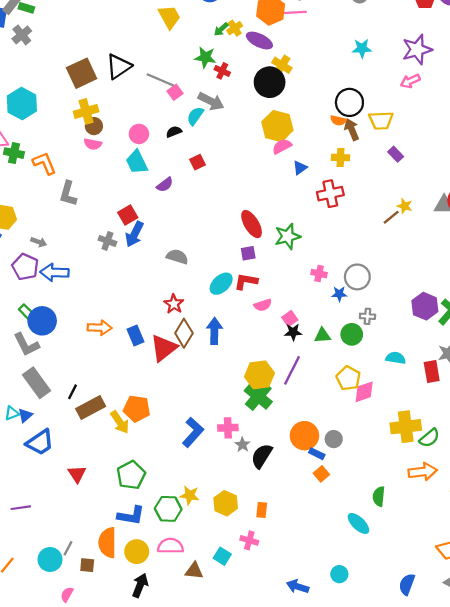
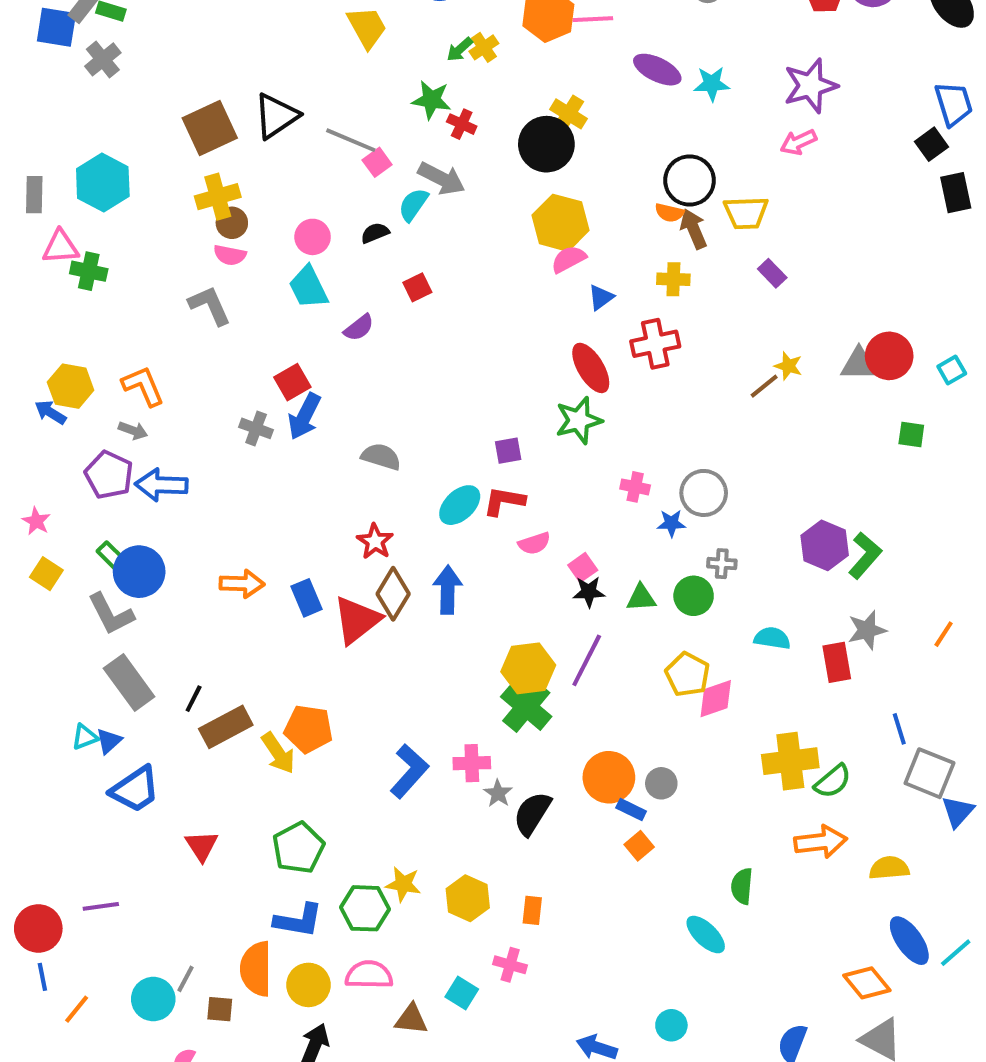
purple ellipse: (259, 41) -> (657, 70), moved
orange L-shape: (44, 163) -> (143, 386), moved
gray L-shape: (68, 194) -> (210, 305), moved, turned 140
red ellipse: (252, 224) -> (591, 368), moved

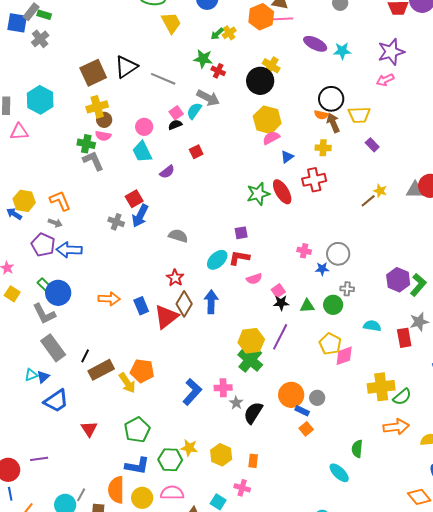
pink square: (377, 162) -> (176, 113), moved
green cross: (89, 271) -> (86, 144), moved
green star: (579, 420) -> (258, 194), moved

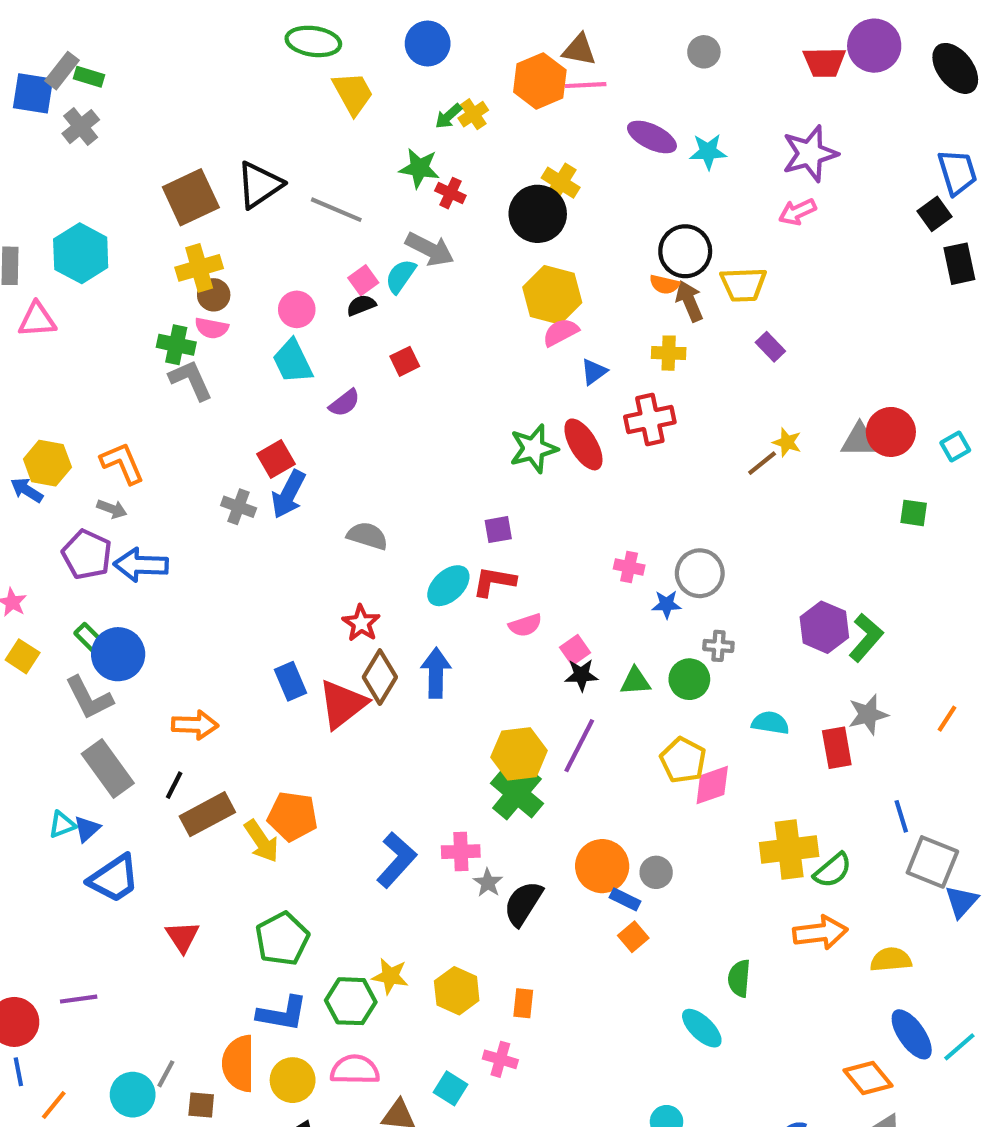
orange arrow: (109, 299) -> (195, 725), moved

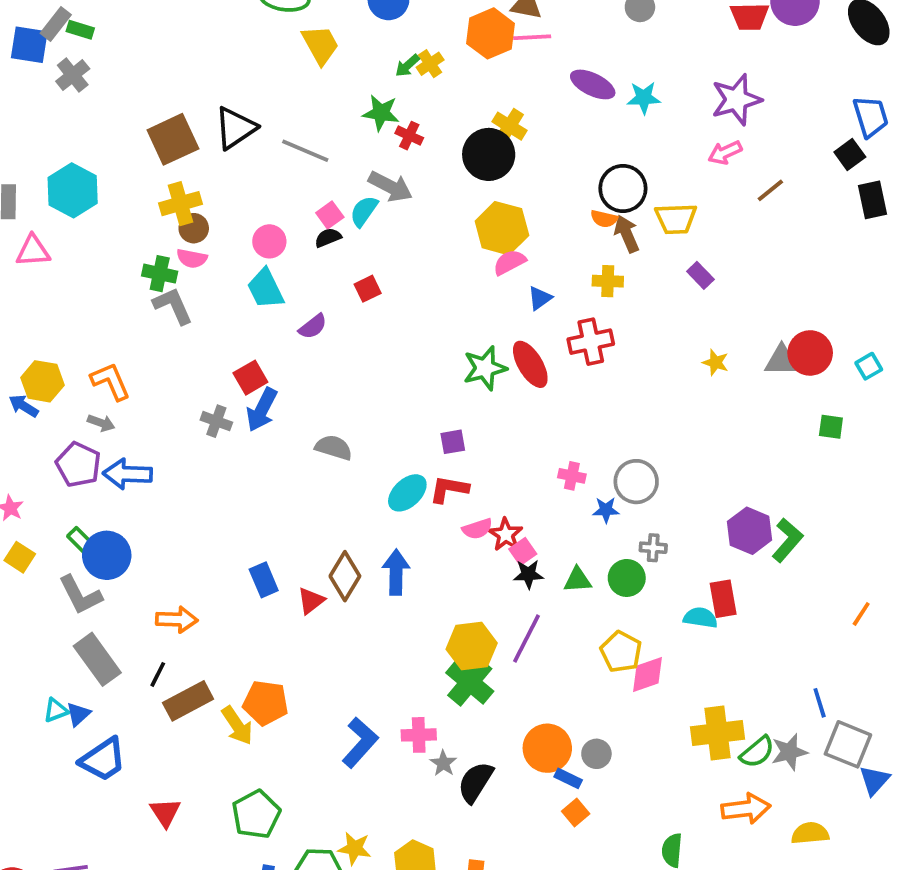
brown line: (762, 463) -> (770, 190), moved
red star: (361, 623) -> (506, 534), moved
red triangle: (342, 704) -> (311, 601), size x0.6
gray star: (868, 714) -> (789, 752), moved
red rectangle: (837, 748) -> (723, 599), moved

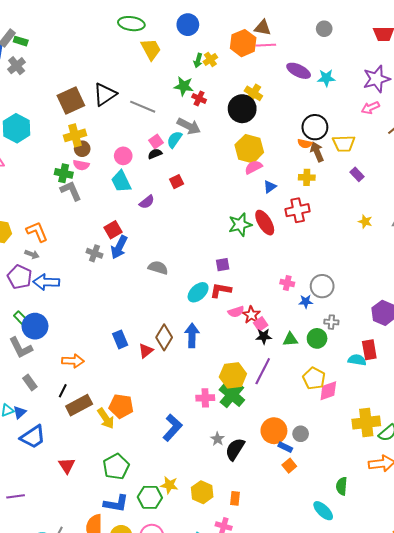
green arrow: (407, 66) -> (198, 61), turned -32
gray rectangle: (97, 659) -> (30, 383), size x0.6
pink cross: (419, 735) -> (205, 398), moved

